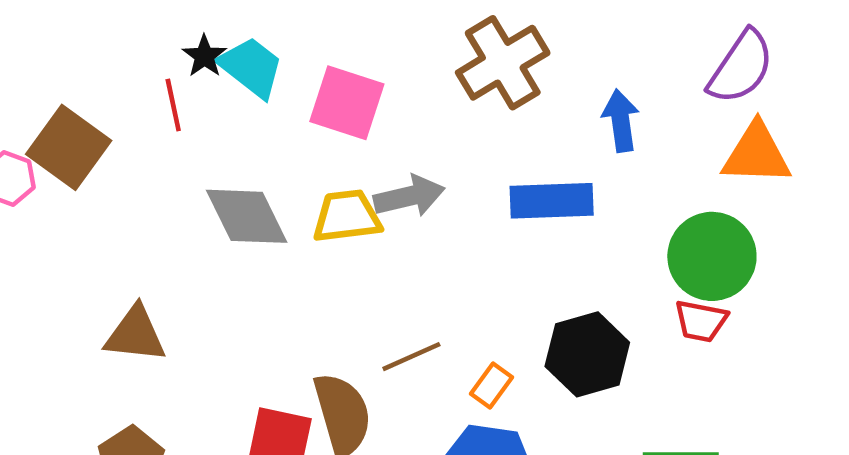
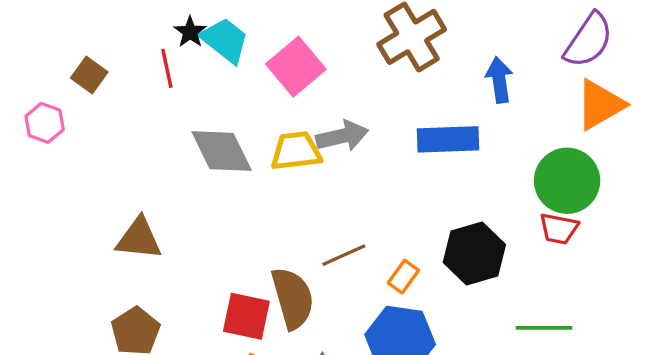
pink square: (347, 103) -> (296, 67), turned 32
brown square: (69, 147) -> (89, 75), moved, size x0.6
orange triangle: (756, 154) -> (600, 105), turned -32

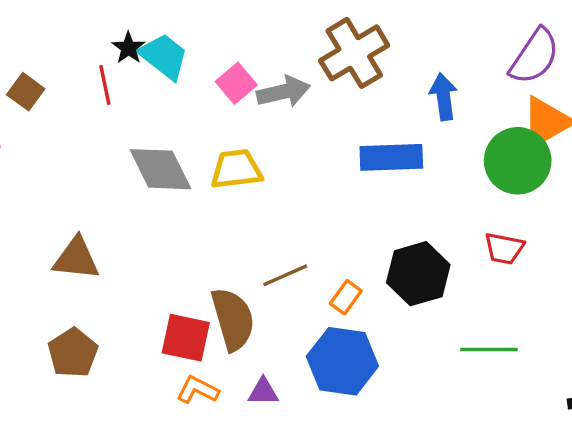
pink square: (296, 67) -> (236, 83), size x0.7
gray arrow: (342, 136) -> (283, 92), moved
green circle: (567, 181) -> (518, 161), moved

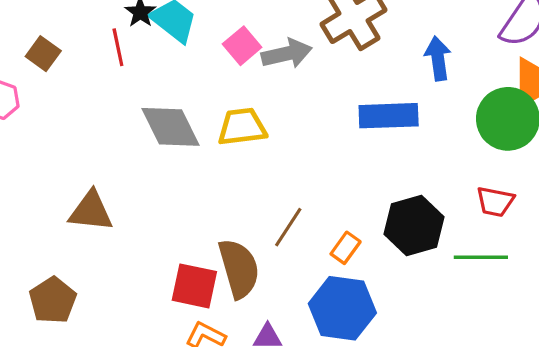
brown line: (285, 275) -> (288, 227), turned -33
green line: (489, 349) -> (481, 257), moved
brown pentagon: (73, 353) -> (53, 300), moved

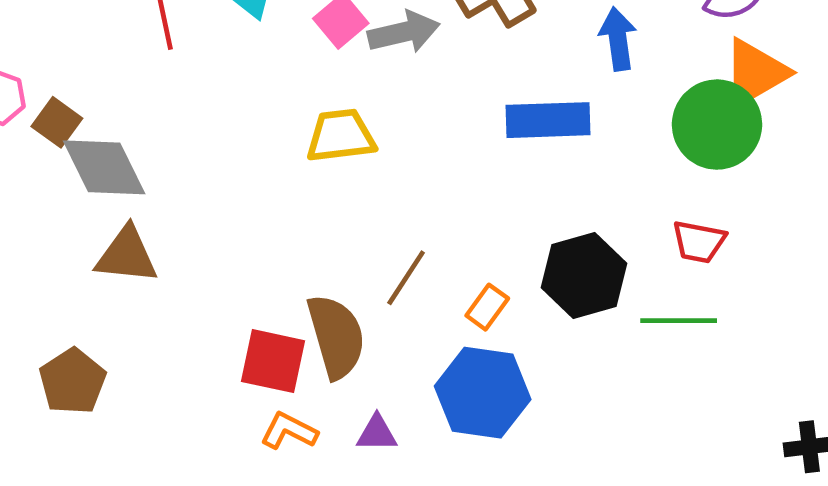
brown square: (43, 54) -> (57, 122), moved
gray diamond: (170, 127) -> (104, 167), moved

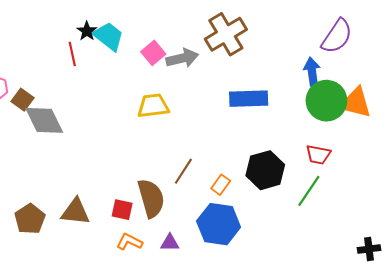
blue arrow: (618, 39) -> (312, 72), moved
orange triangle: (755, 73) -> (356, 103), moved, turned 44
brown triangle: (127, 255) -> (75, 212), moved
green line: (679, 321) -> (309, 191), turned -56
red square: (273, 361) -> (122, 210), size x0.7

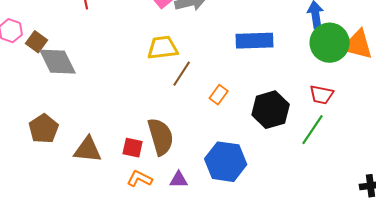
brown line: (183, 171) -> (182, 74), moved
orange rectangle: (221, 185) -> (219, 95), moved
brown pentagon: (30, 219) -> (44, 129), moved

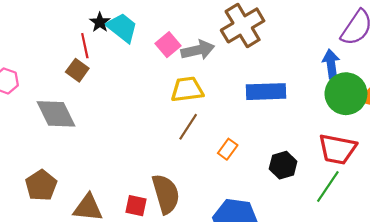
brown square: (37, 42) -> (77, 70), moved
yellow trapezoid: (163, 48) -> (187, 89), moved
red trapezoid: (322, 95) -> (337, 149), size x1.5
black hexagon: (271, 110) -> (283, 165), size x0.7

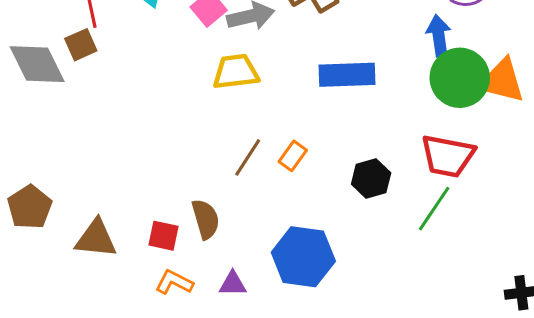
brown square: (77, 70) -> (81, 45), turned 30
gray diamond: (56, 114) -> (37, 64), moved
brown line: (188, 127) -> (248, 157), moved
brown semicircle: (166, 194) -> (206, 219), size x0.7

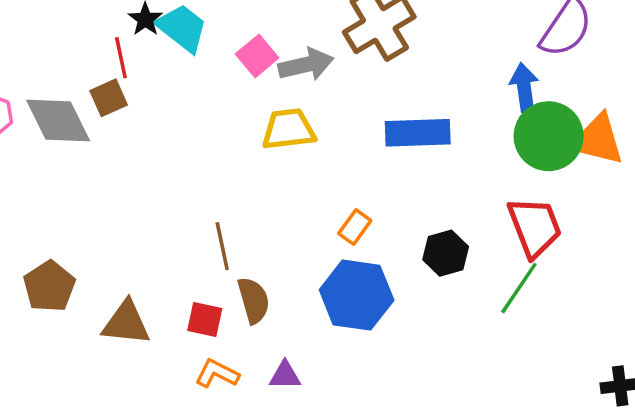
red trapezoid: (448, 156) -> (535, 227), turned -122
brown line: (248, 157) -> (222, 246), moved, turned -45
blue hexagon: (303, 257) -> (357, 295), moved

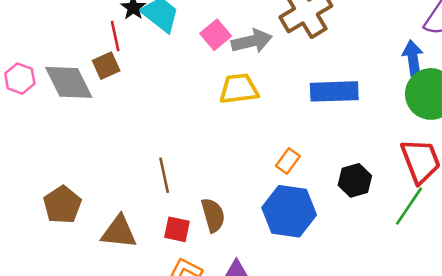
brown line: (222, 246) -> (164, 175), moved

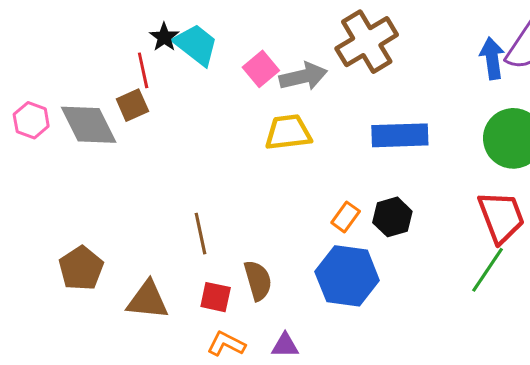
blue arrow: (413, 58) -> (492, 58), moved
black hexagon: (355, 180) -> (392, 217), moved

